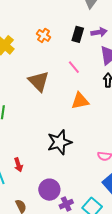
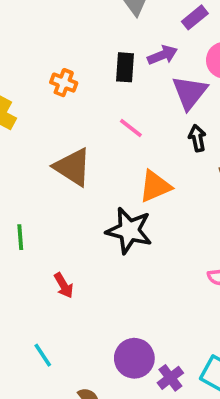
black star: (59, 142) -> (129, 231), moved, turned -30
red arrow: (18, 165) -> (64, 285), moved

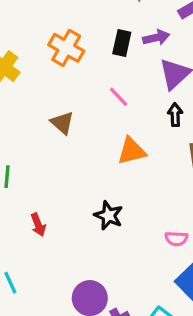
orange cross: (64, 83) -> (66, 48), size x1.5
brown triangle: (73, 167) -> (62, 123), size x0.7
black star: (129, 231) -> (109, 215), moved, size x0.7

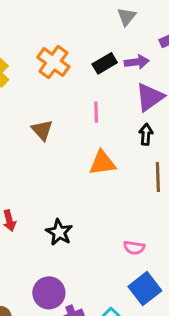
black rectangle: (122, 43) -> (105, 63), turned 40
pink line: (119, 97) -> (96, 112), turned 36
black star: (109, 215) -> (59, 232), moved

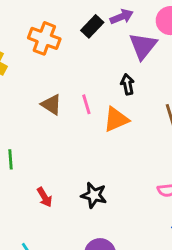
pink line: (96, 112) -> (86, 104), moved
black arrow: (146, 134) -> (128, 84), moved

